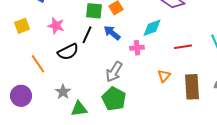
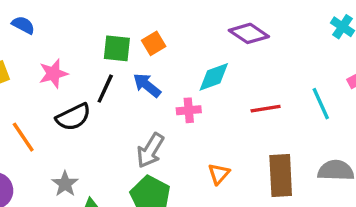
pink star: (56, 26) -> (53, 74), turned -30
orange triangle: (164, 76) -> (219, 174), moved

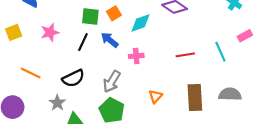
cyan diamond: (214, 77) -> (140, 23), moved
black semicircle: (73, 117) -> (73, 78), moved
orange line: (23, 137) -> (31, 73), turned -30

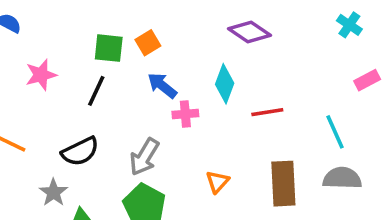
cyan diamond: (140, 23) -> (225, 84), moved, turned -50
blue arrow: (110, 40) -> (162, 85), moved
cyan line: (220, 52) -> (335, 132), moved

